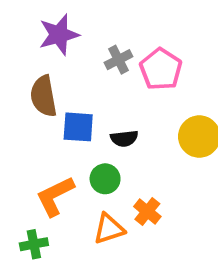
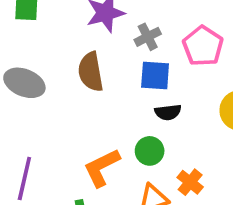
gray cross: (119, 60) -> (148, 37), moved
blue square: (78, 127) -> (155, 75), moved

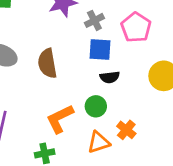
brown semicircle: (91, 72) -> (47, 63), moved

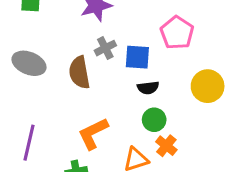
gray cross: (94, 20) -> (105, 48), moved
green circle: (96, 106) -> (154, 120), moved

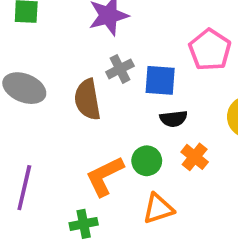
green circle: (154, 120) -> (147, 161), moved
orange cross: (166, 146) -> (195, 157), moved

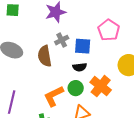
black semicircle: (174, 119) -> (80, 67), moved
orange cross: (195, 157) -> (101, 86), size x1.5

